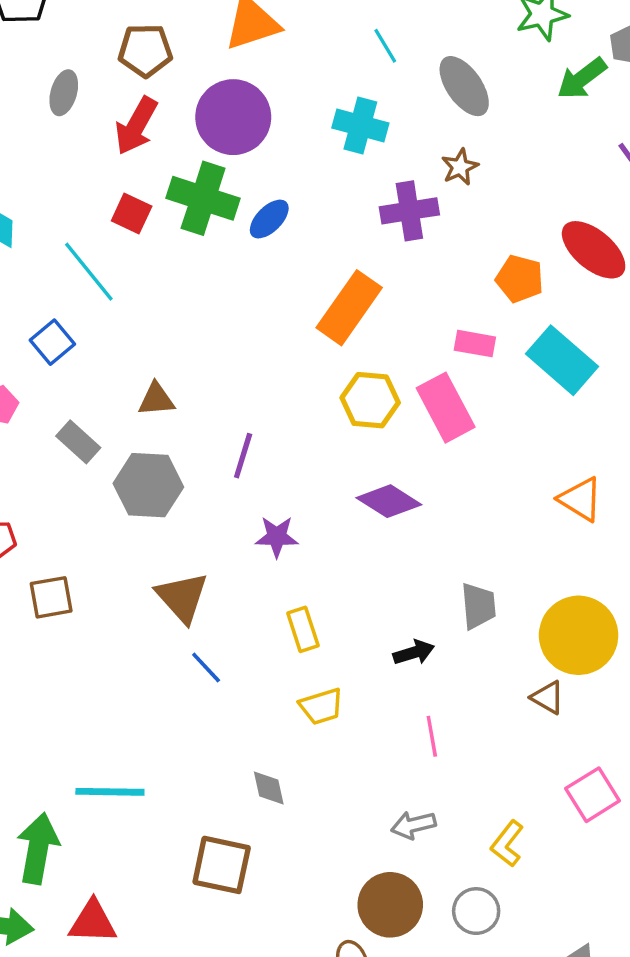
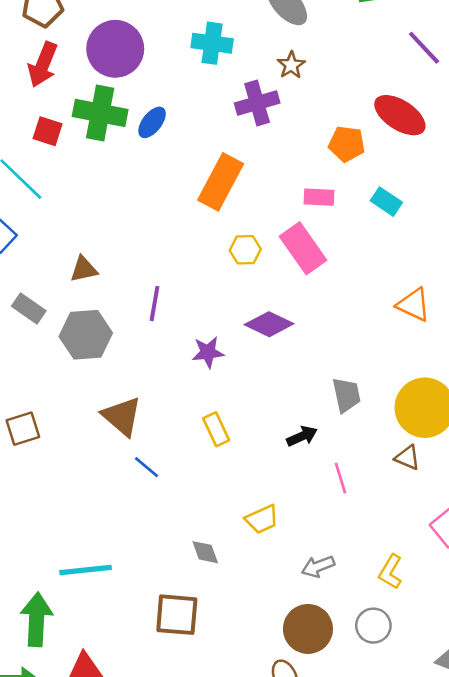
cyan rectangle: (562, 360) -> (386, 202), size x0.6
yellow hexagon: (370, 400) -> (245, 250), size x0.7
purple star: (277, 537) -> (208, 352), moved
yellow trapezoid: (321, 706) -> (262, 519), moved
pink line: (432, 736) -> (340, 478), moved

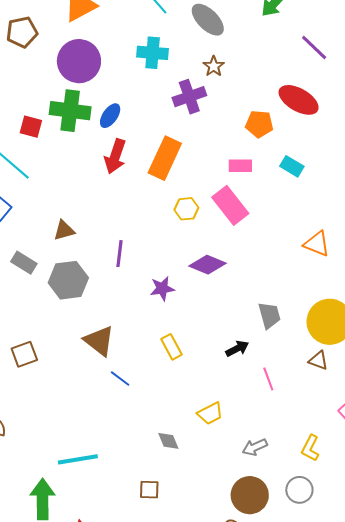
red arrow: (43, 65) -> (115, 156), moved
brown square: (177, 615) -> (149, 490), size x0.6

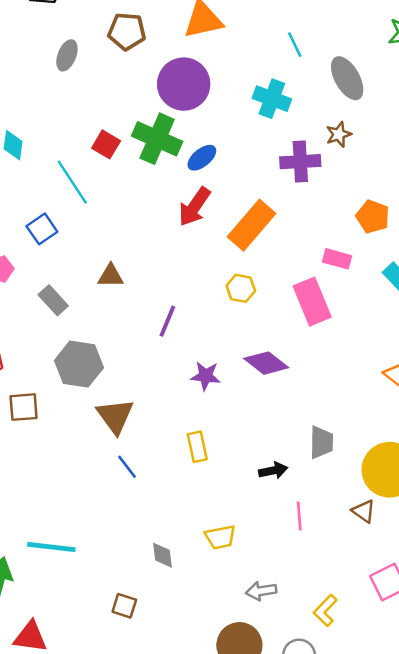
yellow hexagon: (186, 209) -> (241, 288), moved
gray hexagon: (68, 280) -> (79, 364), moved

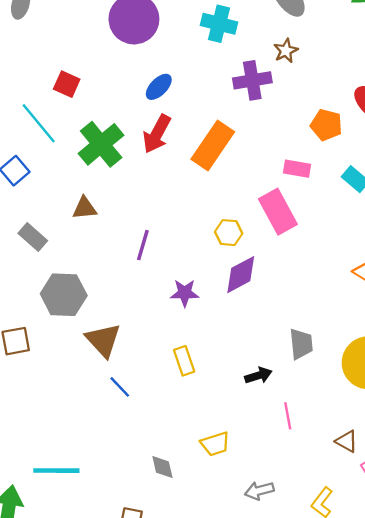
green cross: (157, 139) -> (101, 144), moved, turned 33
yellow hexagon: (241, 288) -> (229, 233), moved
purple diamond: (266, 363) -> (241, 275), turned -60
brown triangle: (364, 511) -> (347, 441), moved

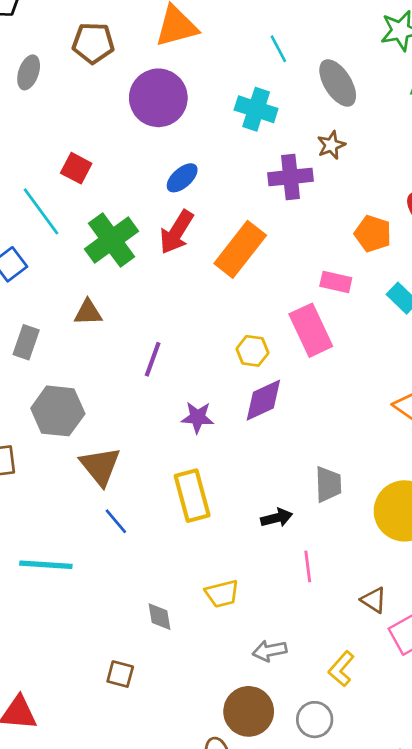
gray rectangle: (33, 237) -> (26, 342), turned 64
yellow rectangle: (184, 361) -> (192, 496), size x1.5
cyan line: (56, 471) -> (46, 565), moved

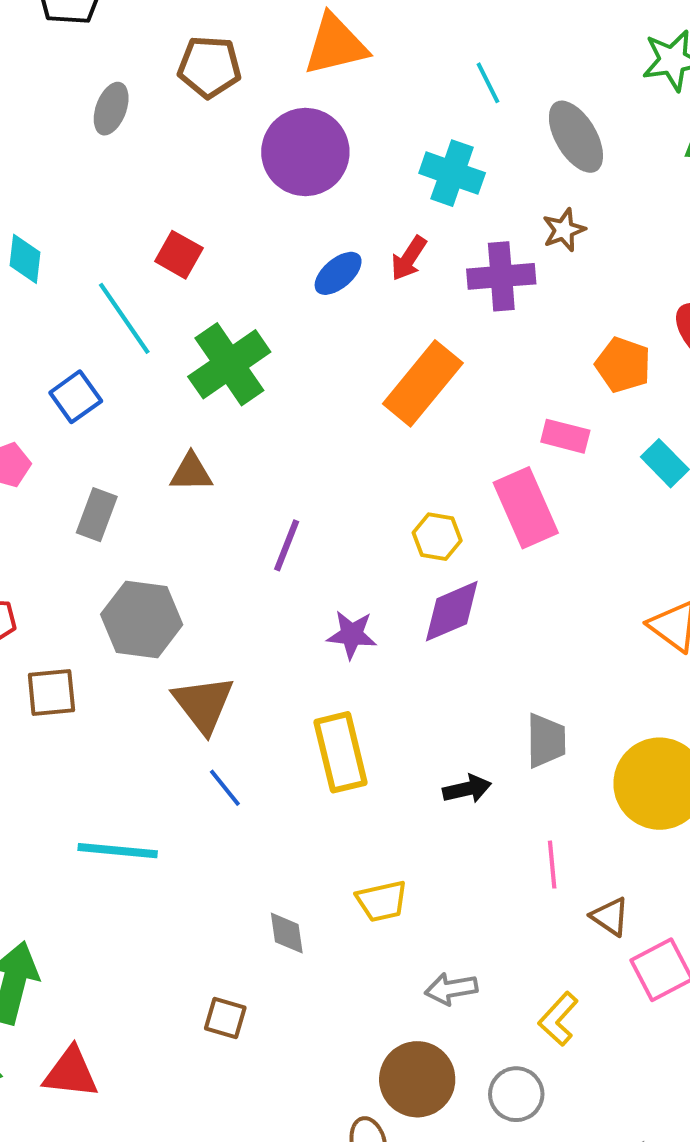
red arrow: (177, 232) -> (409, 258), moved, size x0.7
pink line: (308, 566) -> (552, 865), moved

